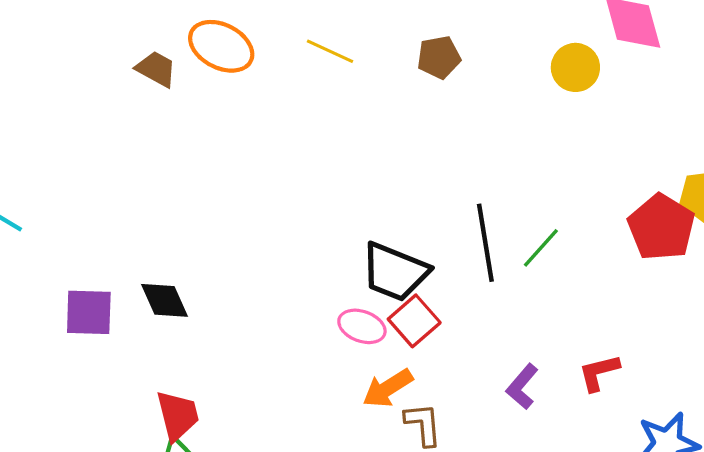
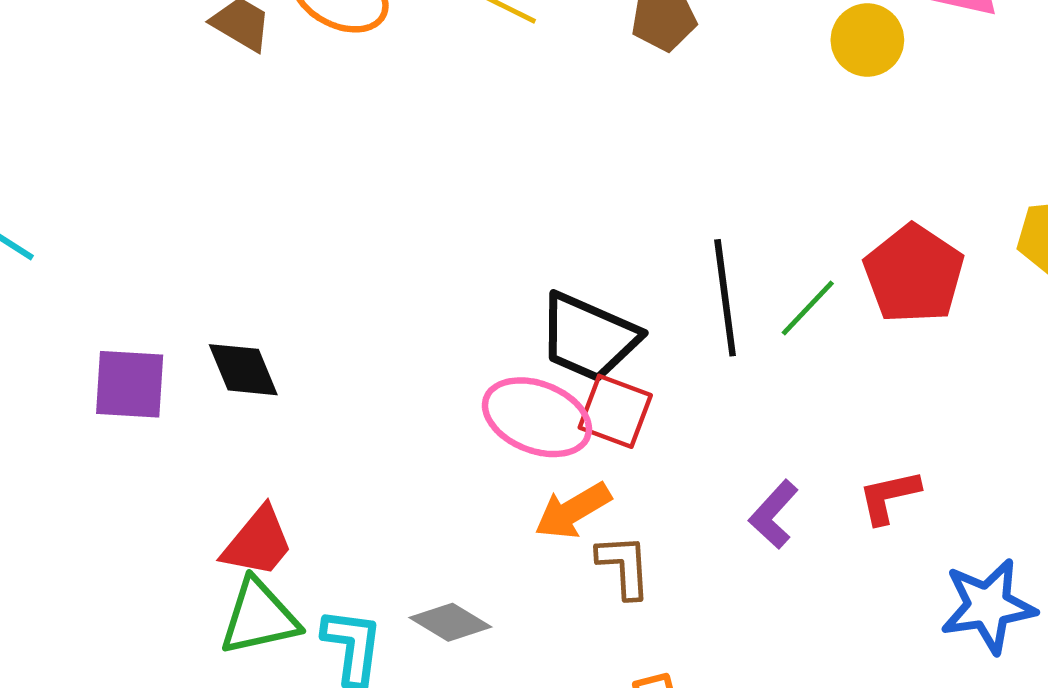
red pentagon: (661, 227) -> (914, 274), moved
red square: (414, 321) -> (615, 411), turned -30
pink ellipse: (362, 326) -> (537, 417), size x1.5
red trapezoid: (178, 416) -> (258, 542), turned 52

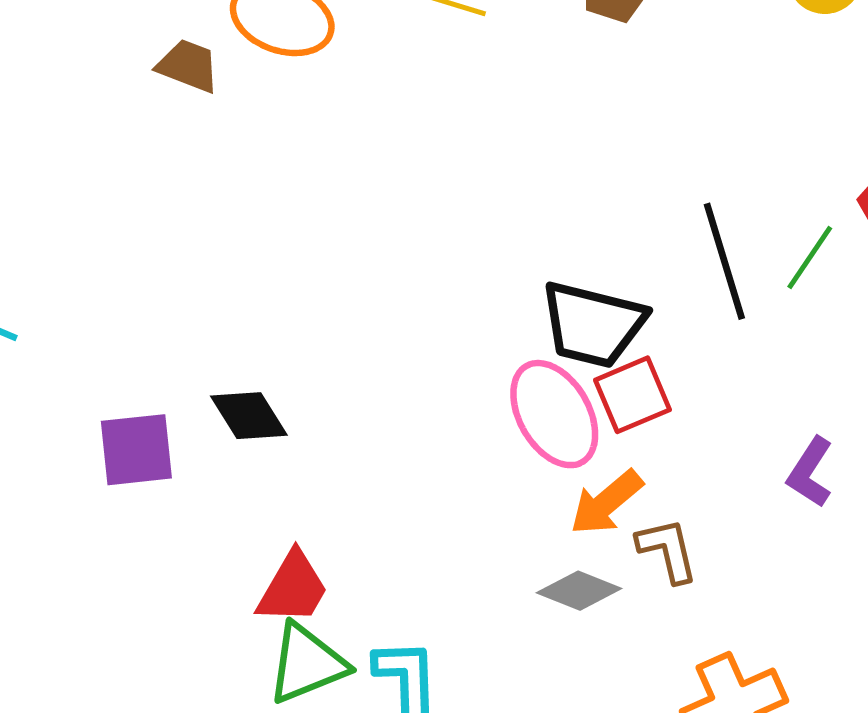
red square: (615, 411) -> (632, 395), turned -34
pink ellipse: (537, 417) -> (554, 414), turned 48
gray diamond: (450, 622) -> (579, 591), moved

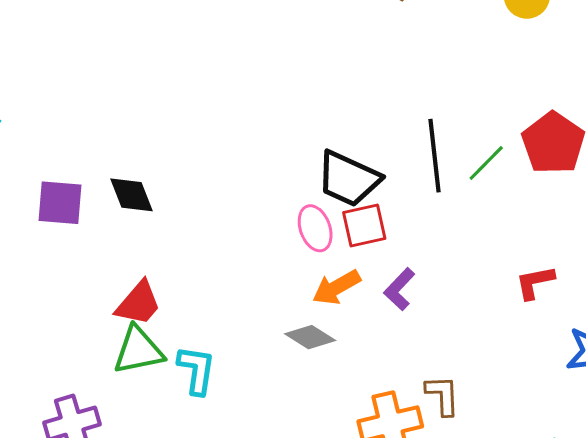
pink ellipse: (554, 414) -> (315, 228), size x0.7
purple L-shape: (810, 472) -> (399, 289), moved
brown L-shape: (668, 550) -> (443, 395), moved

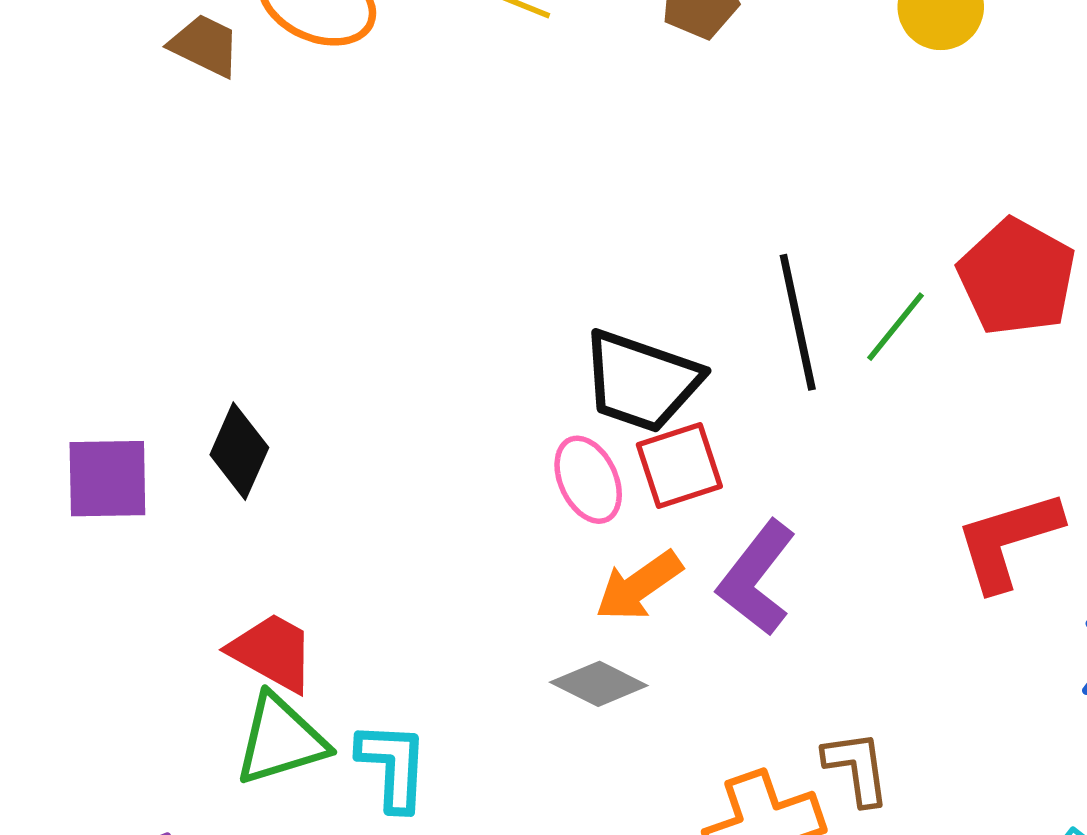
black diamond: (131, 195) -> (239, 451), turned 51
red L-shape: (535, 282) -> (1008, 540), size x1.5
purple L-shape: (399, 289) -> (757, 578), size x1.4
red trapezoid: (138, 303) -> (272, 652), turned -96

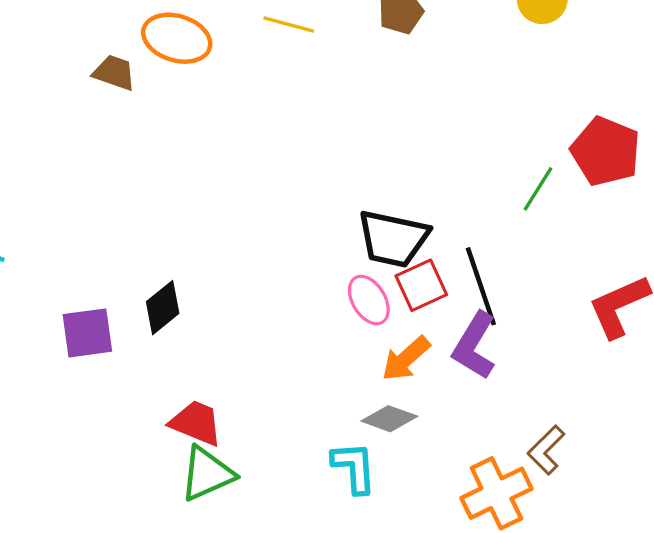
black line: (798, 322) -> (481, 286), moved
black diamond: (239, 451) -> (163, 308), turned 34
cyan L-shape: (393, 766) -> (354, 467), moved
brown L-shape: (857, 768) -> (546, 450), turned -120

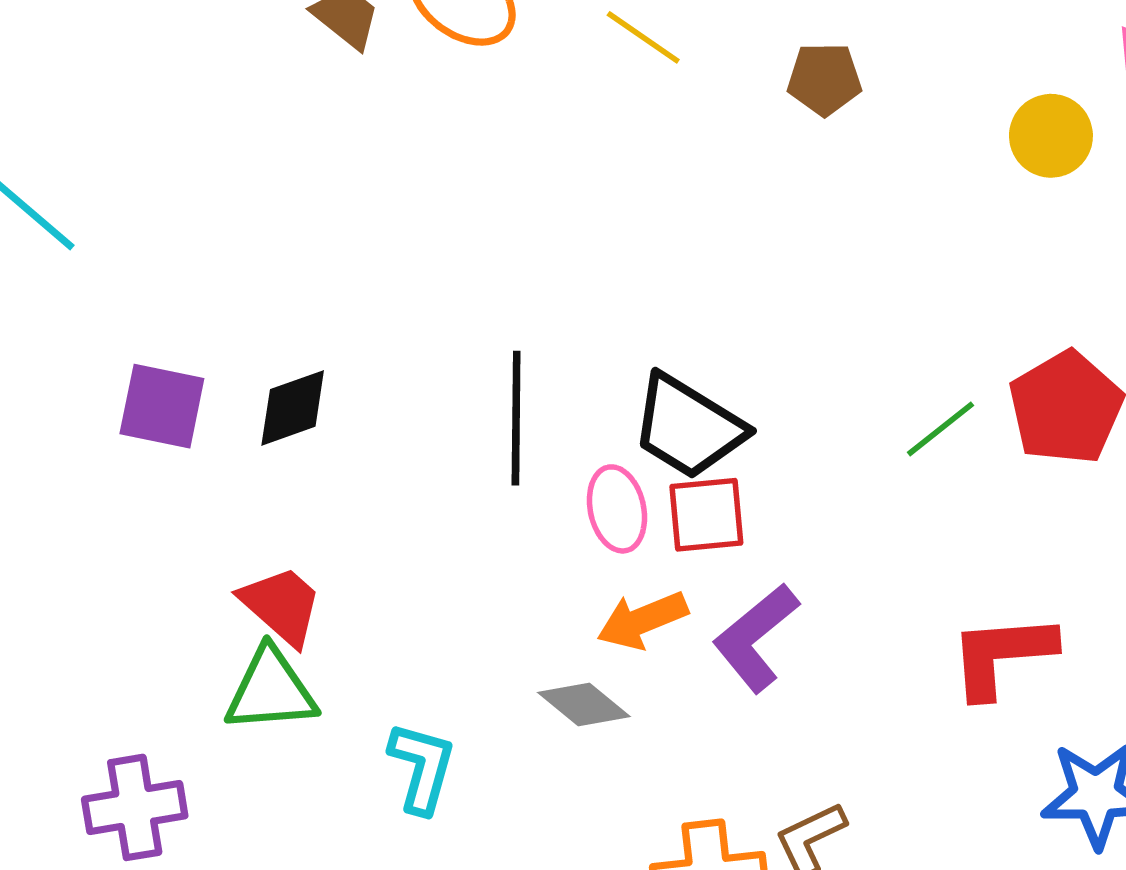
black line: (481, 286) -> (516, 418), moved
cyan L-shape: (354, 467) -> (422, 767), moved

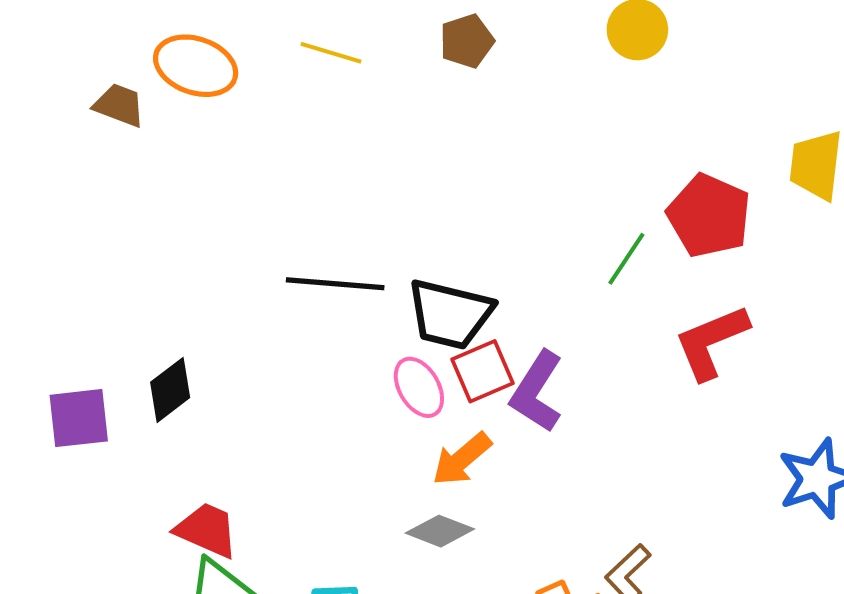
black line: (516, 418) -> (335, 284), moved, turned -68
purple L-shape: (756, 638) -> (537, 392), moved
red L-shape: (1002, 655) -> (711, 342), moved

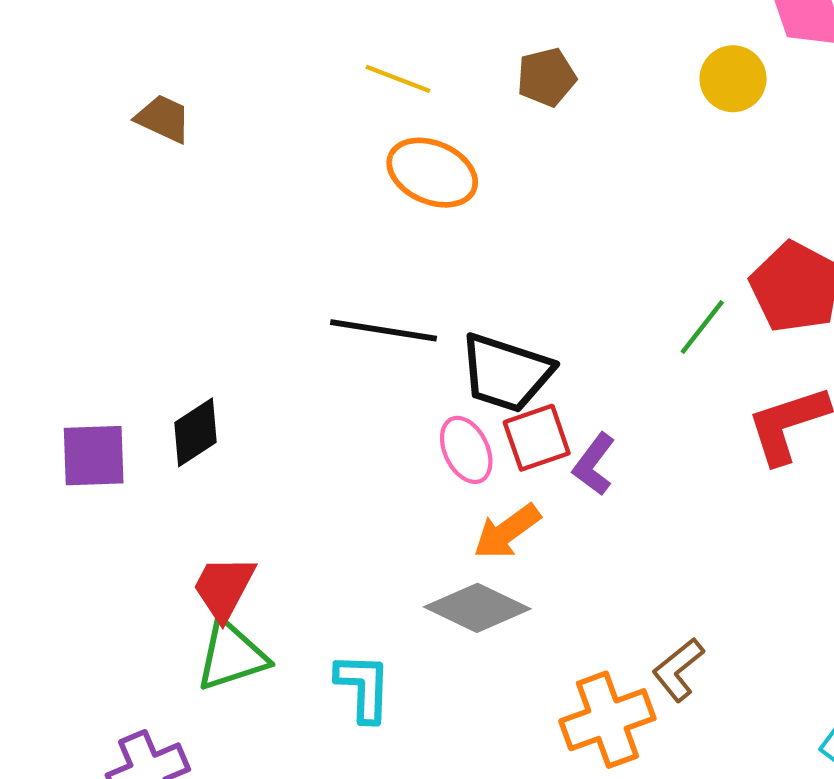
orange ellipse: (196, 66) -> (432, 173), moved
purple L-shape: (537, 392) -> (594, 464), size x0.7
red trapezoid: (207, 530) -> (224, 588), turned -90
gray diamond: (440, 531) -> (477, 608), size x1.4

